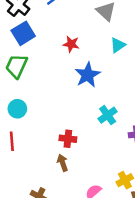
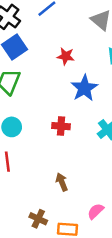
red cross: (68, 139) -> (61, 126), moved

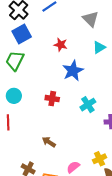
brown arrow: (62, 182) -> (49, 142), turned -40

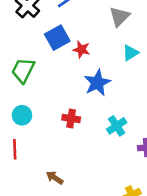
gray triangle: (91, 19) -> (120, 17), turned 30
blue square: (22, 34) -> (57, 38), moved
brown arrow: (49, 142) -> (55, 178), moved

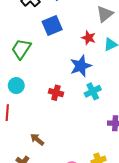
red star: (81, 50) -> (89, 38), moved
cyan cross: (117, 126) -> (93, 91), moved

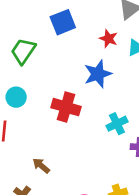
cyan cross: (93, 91) -> (117, 124), moved
red cross: (56, 93) -> (66, 107), size x1.5

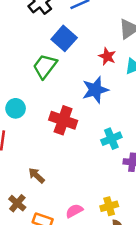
blue square: (63, 22) -> (64, 38), turned -30
green trapezoid: (23, 51) -> (45, 66), moved

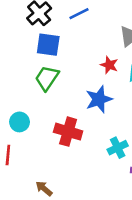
blue square: (64, 38) -> (48, 45), moved, turned -30

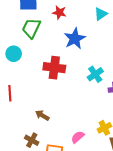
red star: (109, 65) -> (59, 12), moved
cyan circle: (20, 122) -> (14, 54), moved

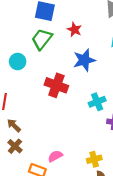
brown arrow: (42, 115) -> (14, 125), moved
pink semicircle: (78, 137) -> (55, 156), moved
brown cross: (32, 140) -> (15, 146), moved

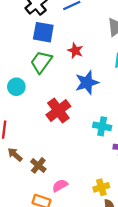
red cross: (56, 85) -> (58, 110), turned 35
cyan cross: (97, 102) -> (102, 126), turned 35
brown cross: (15, 146) -> (38, 165), moved

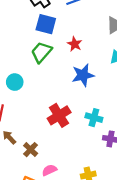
cyan circle: (16, 87) -> (15, 82), moved
red cross: (58, 110) -> (59, 115), moved

